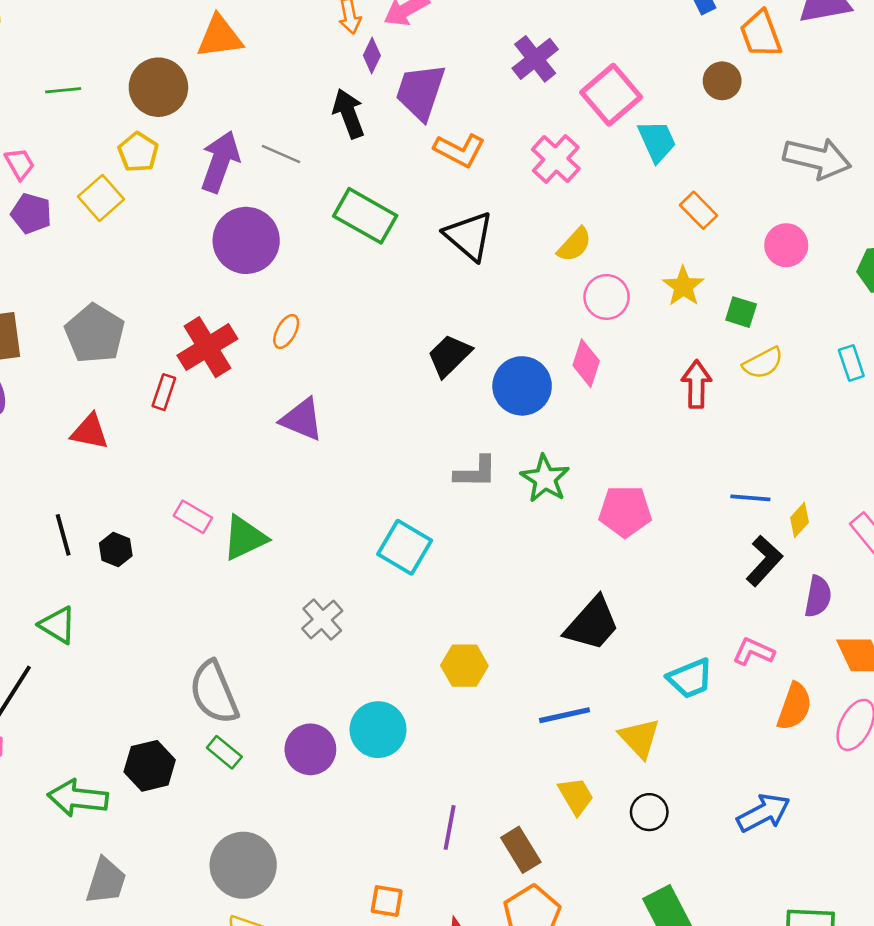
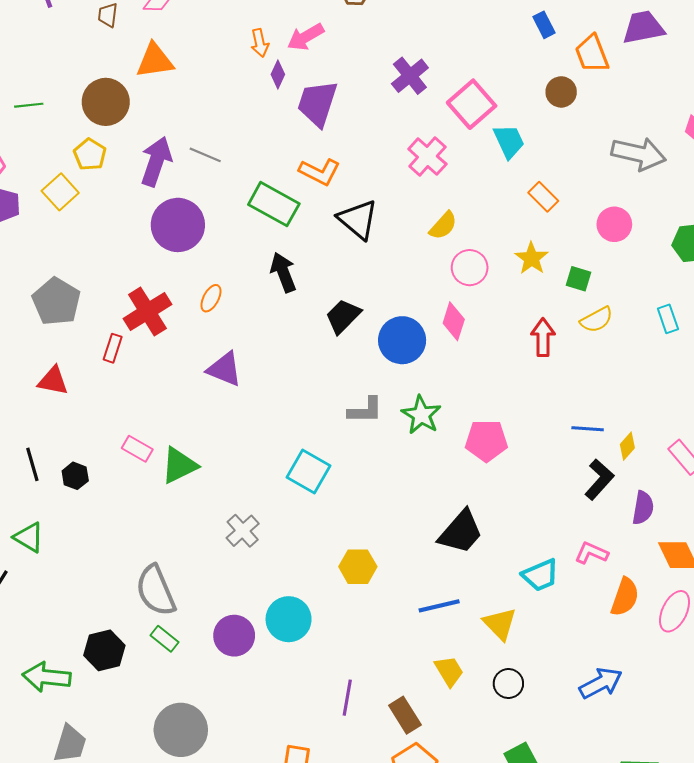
black arrow: (349, 114) -> (283, 272), moved
orange L-shape: (459, 150) -> (320, 172), moved

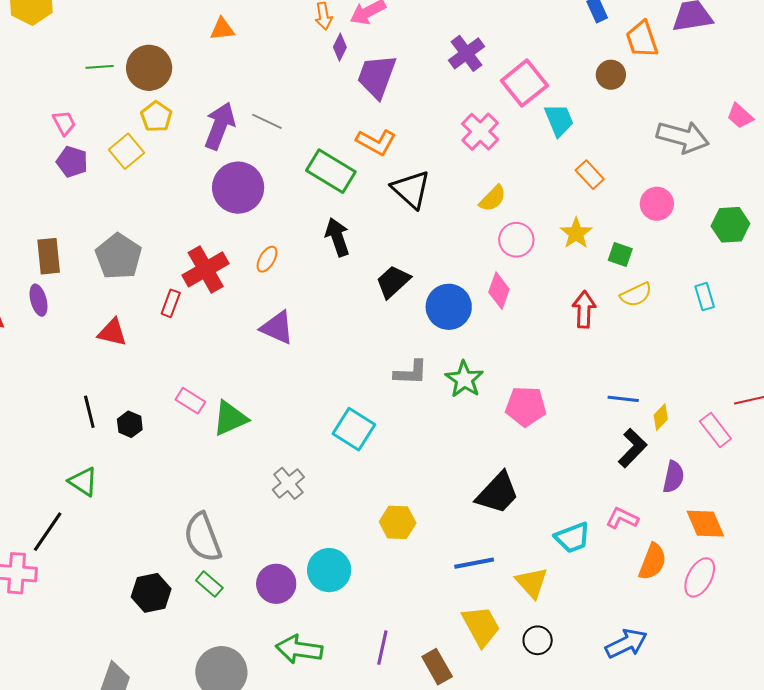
orange triangle: (155, 61) -> (222, 29), size x0.7
brown circle: (106, 102) -> (149, 68), moved
yellow trapezoid: (449, 671) -> (481, 626), size x1.4
green arrow: (47, 677) -> (299, 649), moved

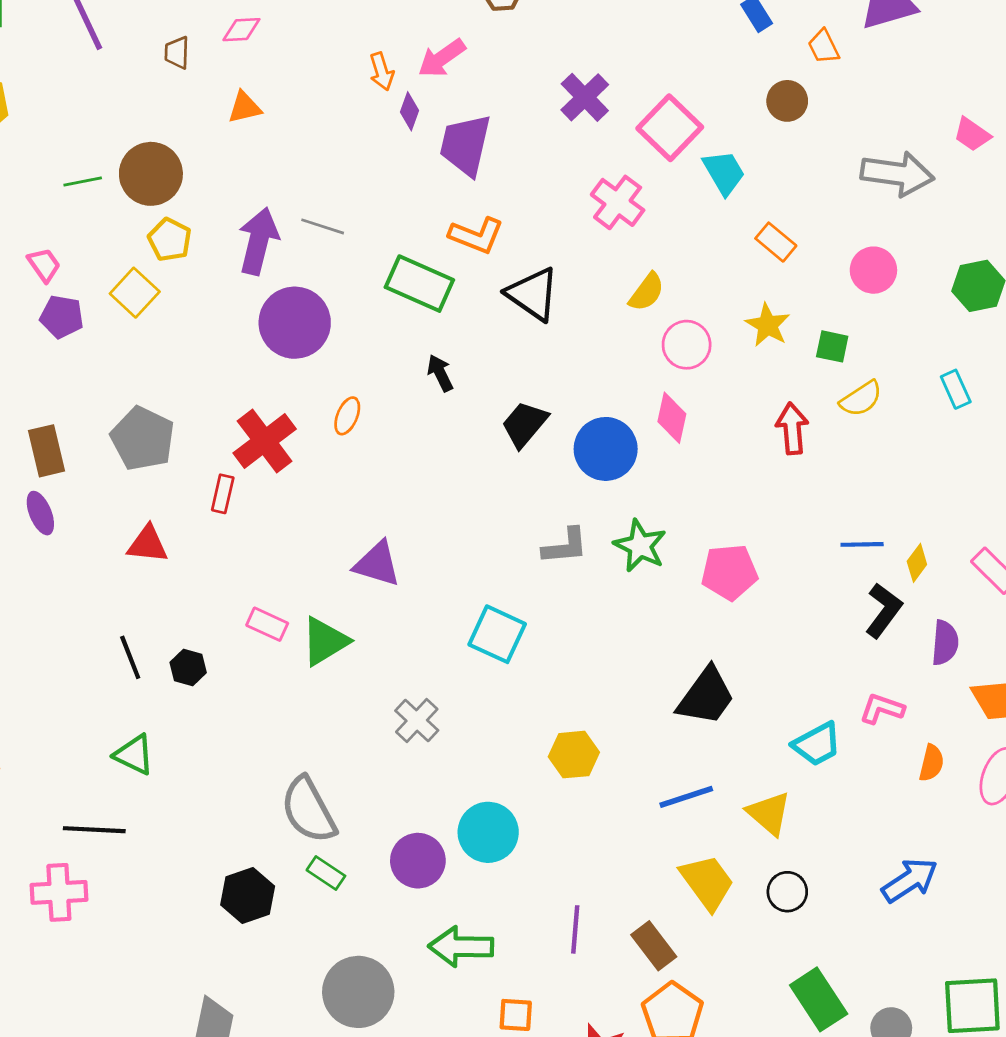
orange trapezoid: (642, 39) -> (824, 47), size x0.7
black arrow: (337, 237) -> (440, 373), size x0.7
purple triangle: (277, 328) -> (377, 564), moved
black line: (48, 532) -> (94, 830), turned 66
orange semicircle: (653, 562) -> (931, 763), size x0.7

